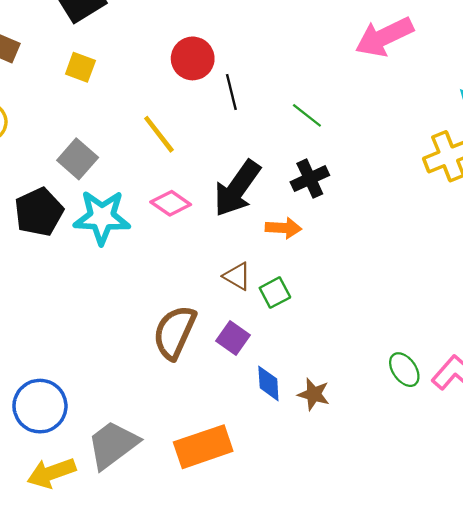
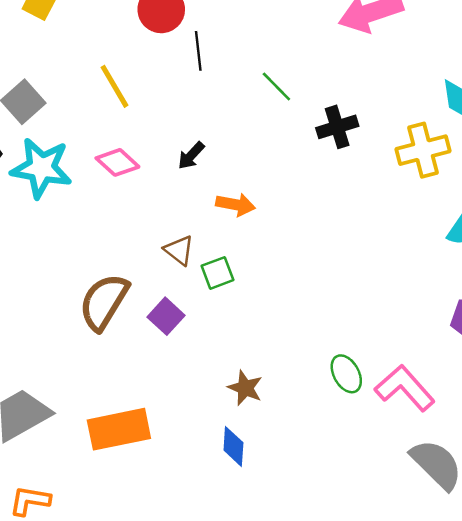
black cross: (310, 179) -> (337, 127), moved
black arrow: (237, 188) -> (191, 156), size x0.5
blue diamond: (268, 383) -> (233, 446), moved

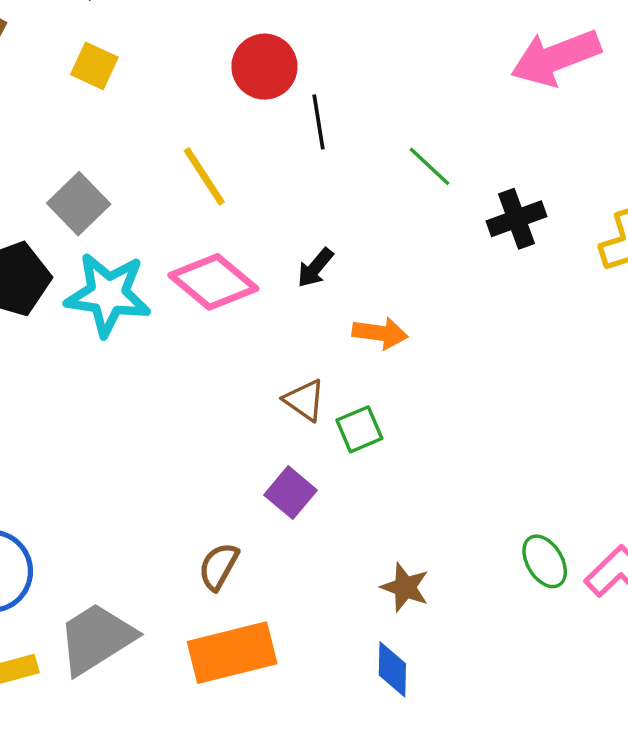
pink diamond: (117, 162) -> (213, 282), size x1.4
brown semicircle: (104, 302) -> (219, 566), moved, size x0.6

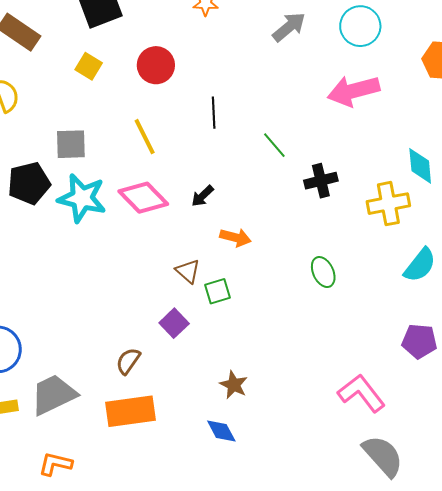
red circle: (264, 67) -> (156, 65), moved
gray square: (79, 204) -> (71, 144), turned 36
green ellipse: (545, 561) -> (323, 272), moved
blue diamond: (392, 669) -> (221, 431), turned -36

